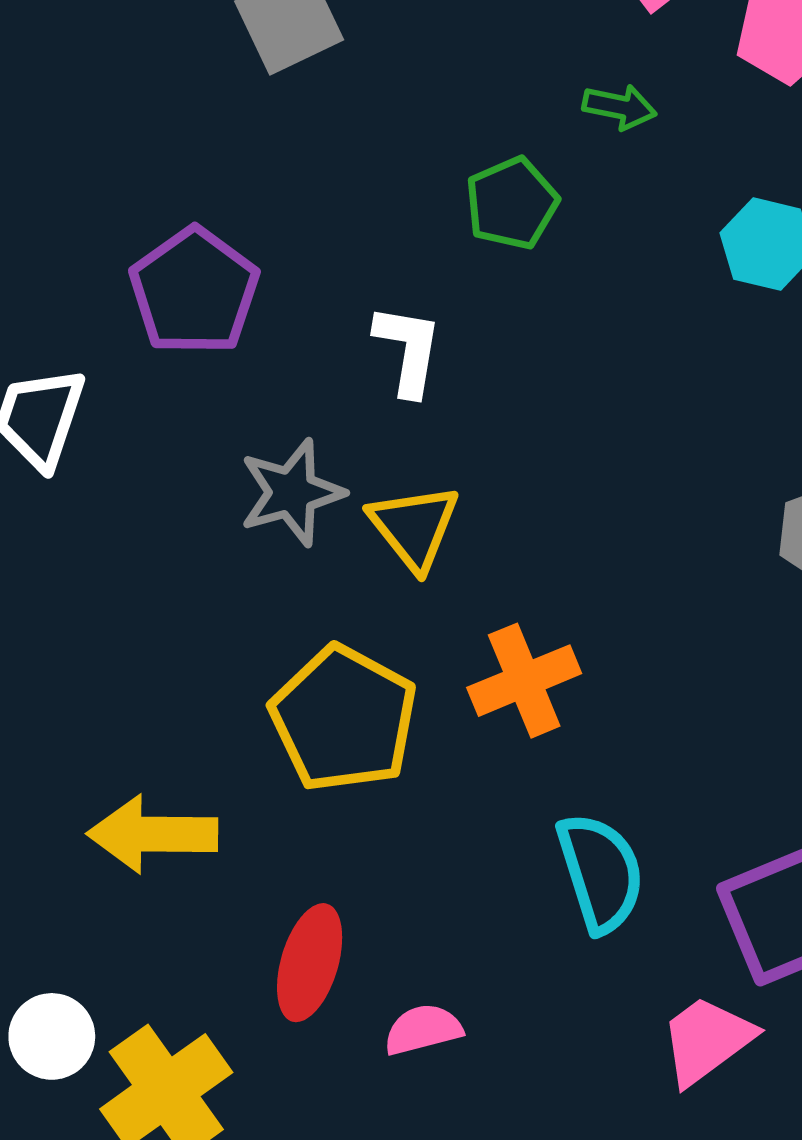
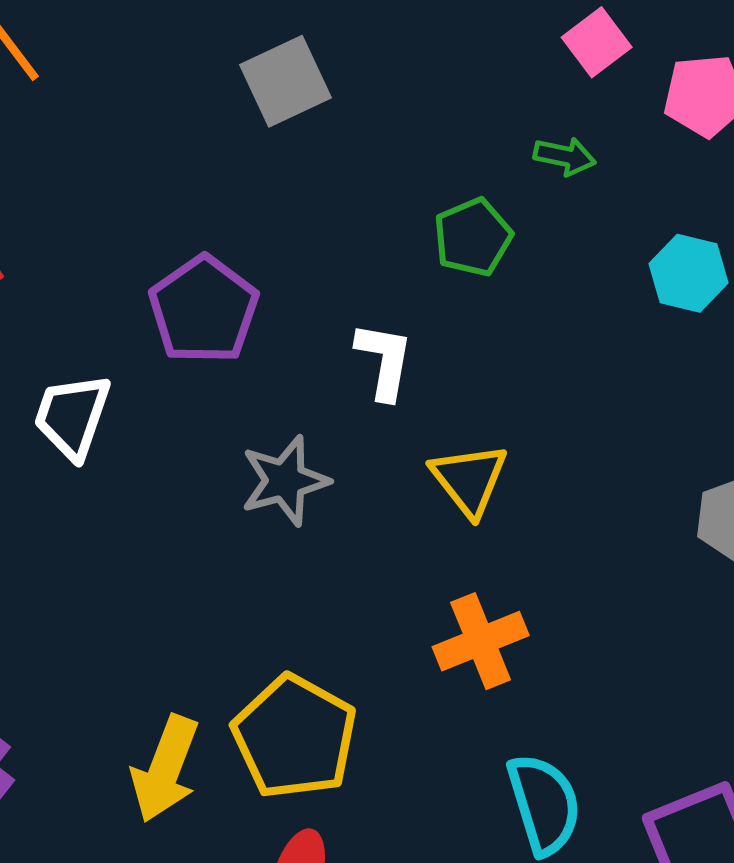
yellow triangle: (414, 527) -> (469, 479), moved
yellow pentagon: (344, 719) -> (295, 737), moved
yellow arrow: (153, 834) -> (165, 769), turned -70

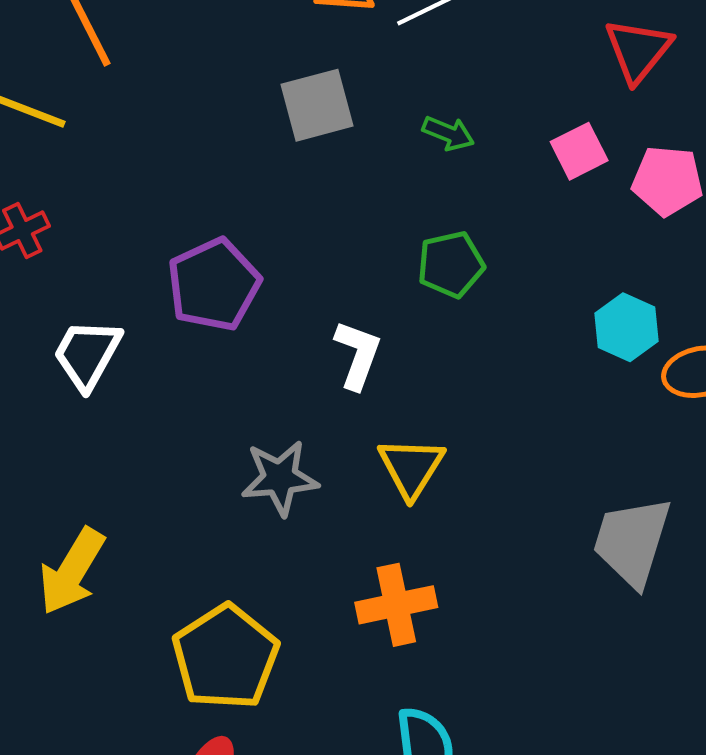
pink square: (597, 42) -> (579, 151), moved
green arrow: (565, 156) -> (448, 133), moved
gray star: (285, 481) -> (280, 478), moved
yellow arrow: (165, 769) -> (72, 571), moved

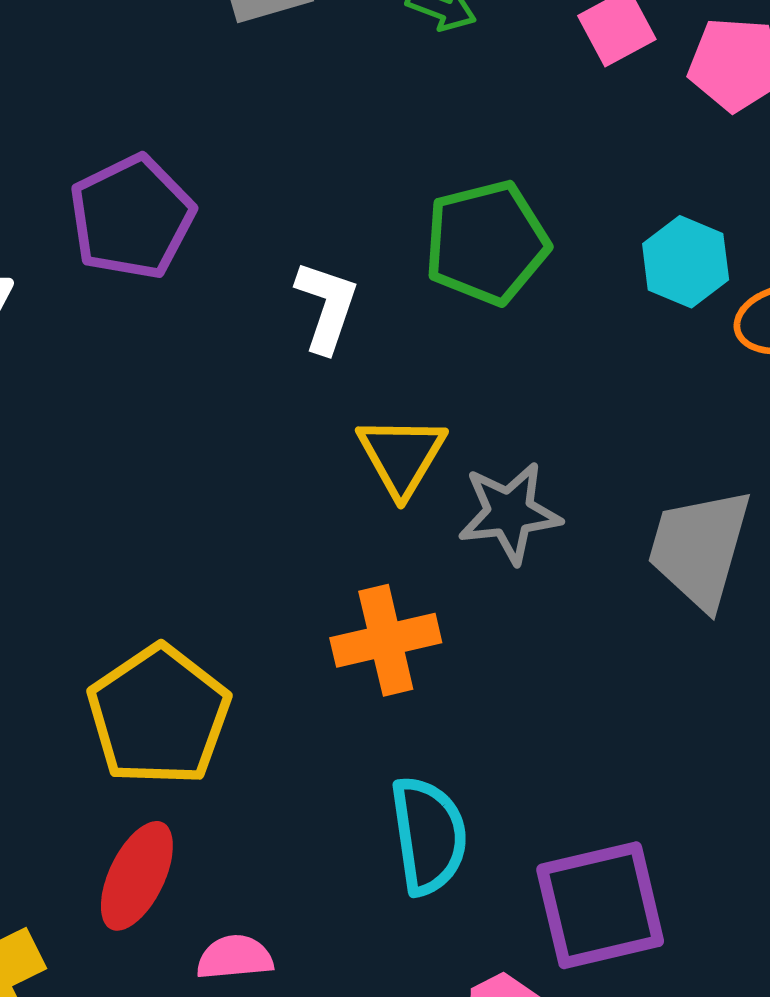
green pentagon: (451, 264) -> (487, 243), moved, size x1.4
gray star: (280, 478) -> (510, 513), moved

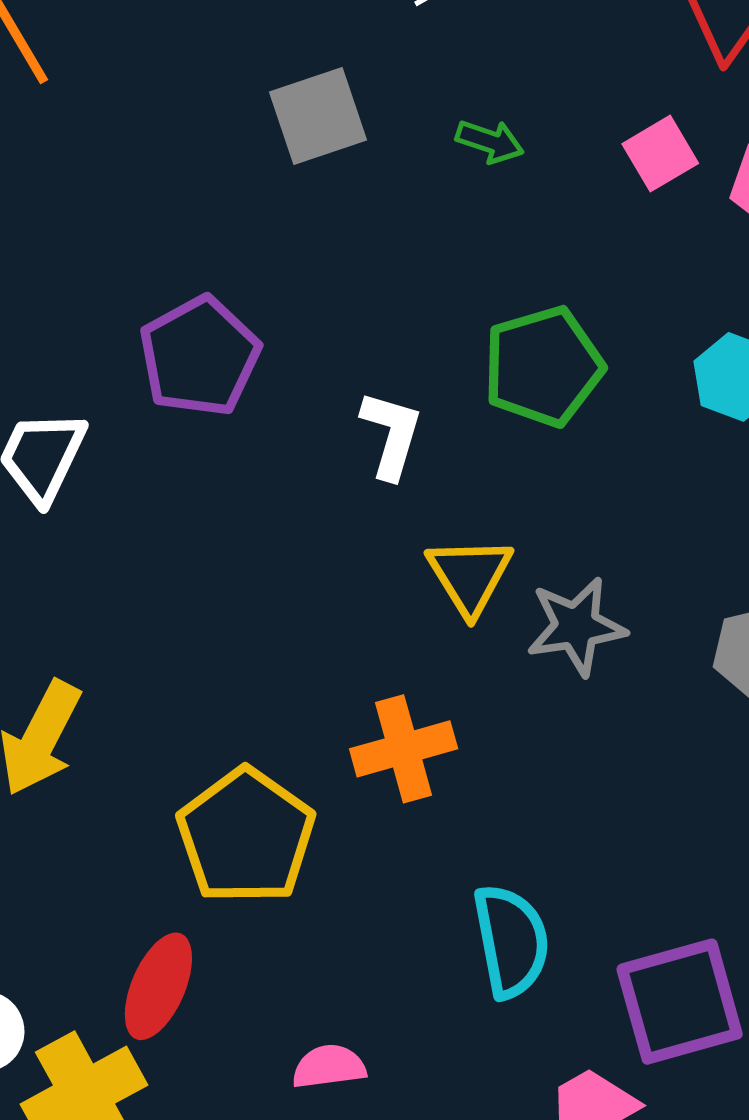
orange cross: (386, 640) -> (404, 749), moved
red ellipse: (137, 876) -> (158, 986), moved

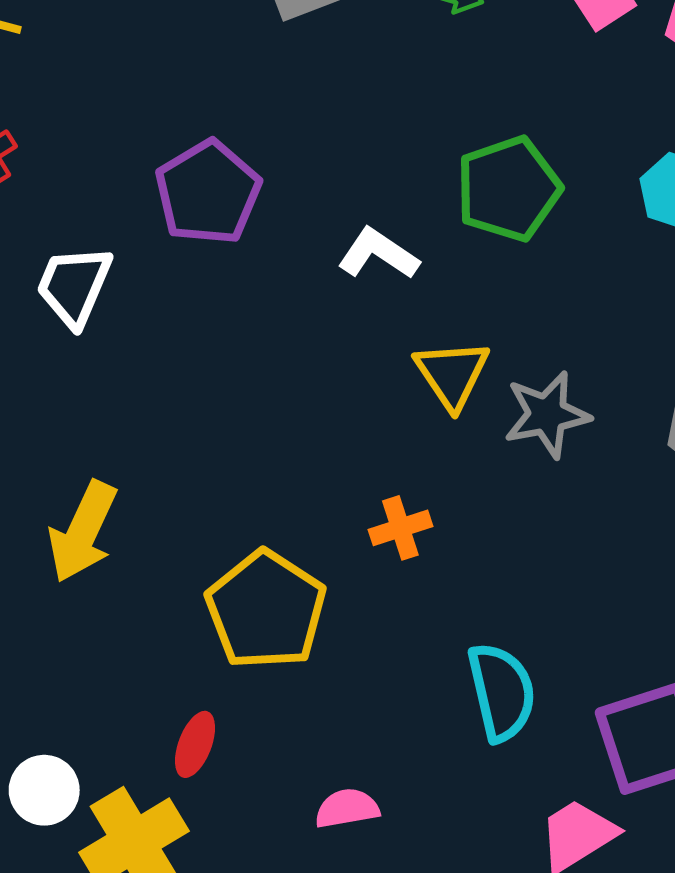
white L-shape: (391, 435) -> (378, 254), turned -70
orange cross: (404, 749) -> (400, 528), size x0.7
red ellipse: (158, 986) -> (195, 744), size x0.7

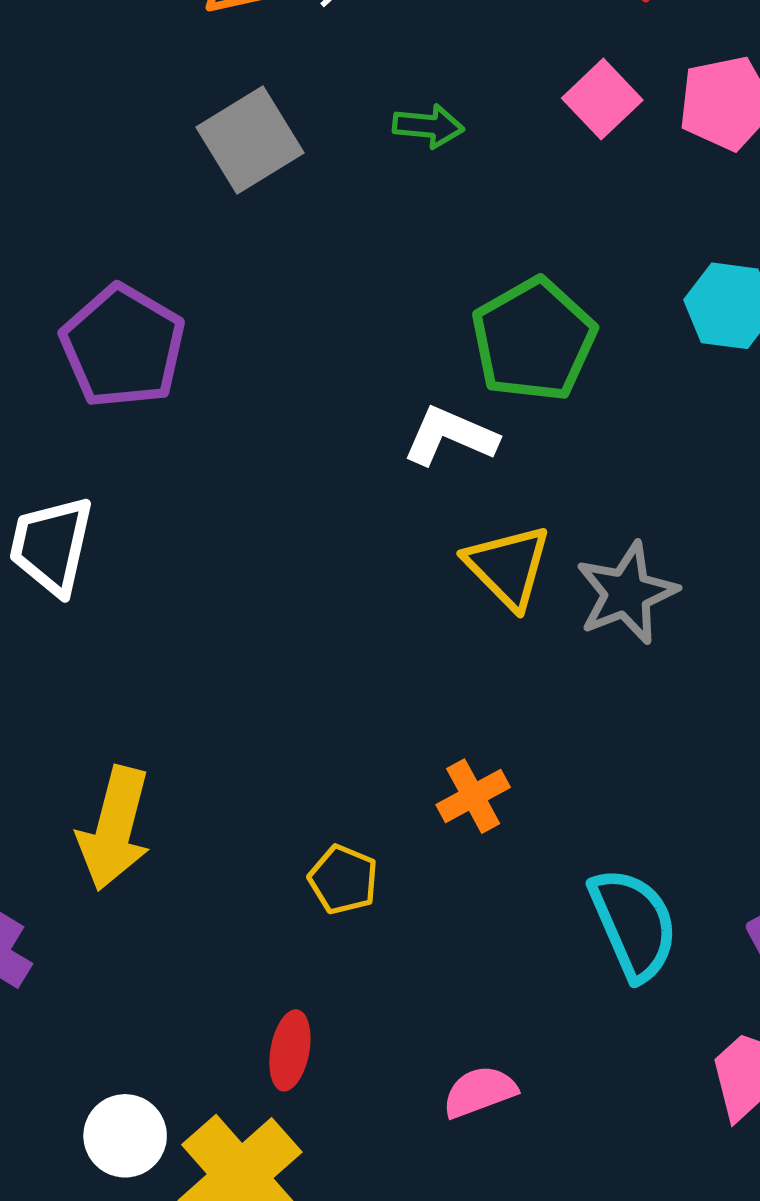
purple pentagon: (208, 192) -> (123, 346), moved
white L-shape: (378, 254) -> (450, 436), moved
orange cross: (400, 528) -> (473, 796), moved
yellow pentagon: (266, 610) -> (343, 880), size x0.5

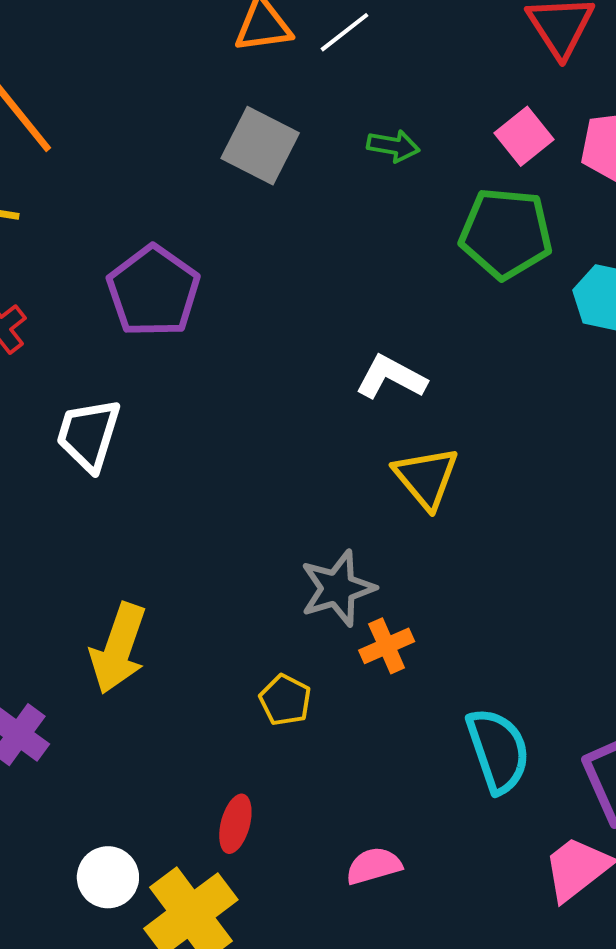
gray square: (250, 140) -> (260, 146), turned -36
green pentagon: (534, 340) -> (506, 233), moved, turned 30
gray star: (627, 593) -> (338, 588), moved

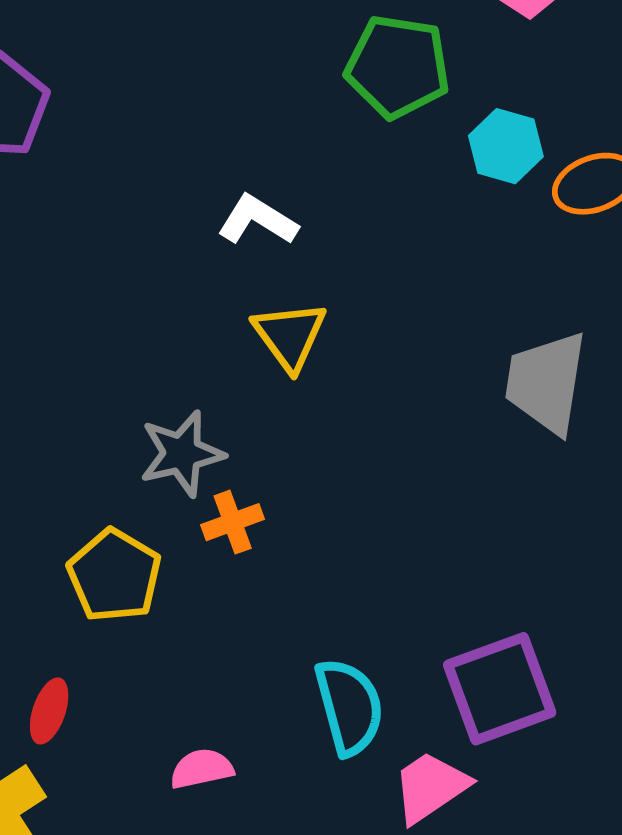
yellow pentagon: (285, 700) -> (114, 576), size x1.6
cyan semicircle: (498, 750) -> (349, 707), moved

